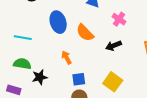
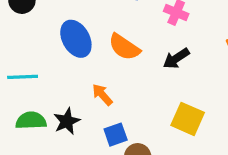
black star: (40, 77) -> (67, 121), moved
blue square: (79, 79) -> (116, 135), moved

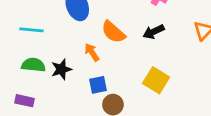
orange semicircle: (124, 47) -> (113, 32), moved

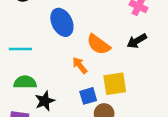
black star: (61, 69) -> (45, 101), moved
yellow square: (156, 80) -> (115, 84), moved, turned -35

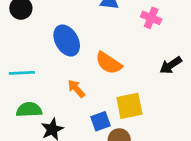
black arrow: (137, 41) -> (171, 65), moved
orange arrow: (80, 65) -> (76, 89), moved

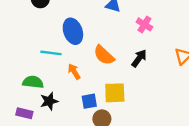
black arrow: (171, 65) -> (139, 58), moved, turned 150
cyan line: (22, 73) -> (51, 53), moved

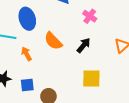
yellow square: (115, 93) -> (91, 78), moved
blue square: (89, 101) -> (27, 85), moved

